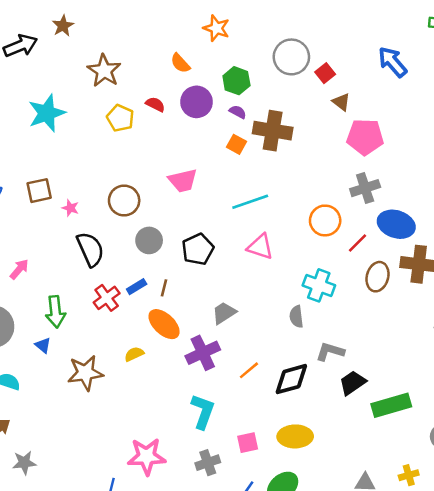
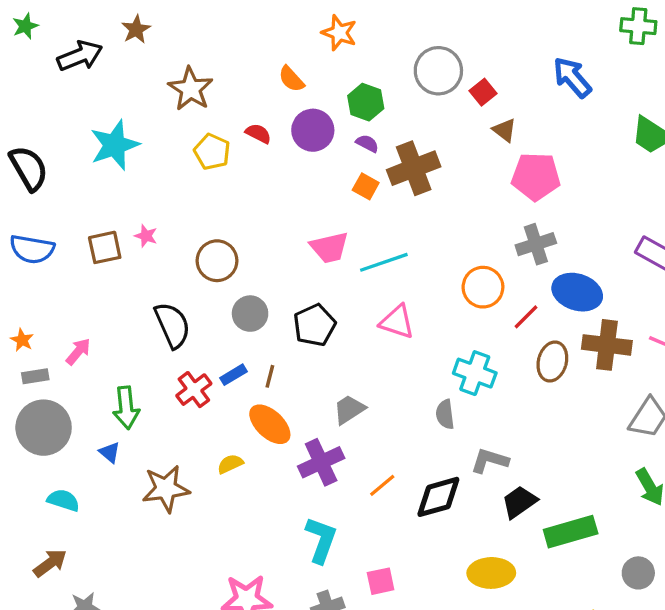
brown cross: (273, 131) -> (414, 168), turned -30
pink trapezoid: (183, 181) -> (329, 247), moved
pink star: (70, 208) -> (146, 236), moved
yellow ellipse: (295, 436) -> (491, 573), moved

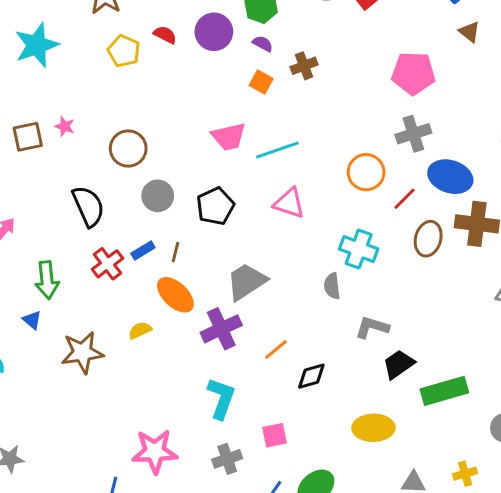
brown triangle: (504, 130) -> (470, 32), moved
brown cross: (414, 168) -> (304, 66), size x0.6
gray trapezoid: (349, 409) -> (246, 282), size x1.4
black diamond: (438, 497) -> (311, 376), moved, size x0.7

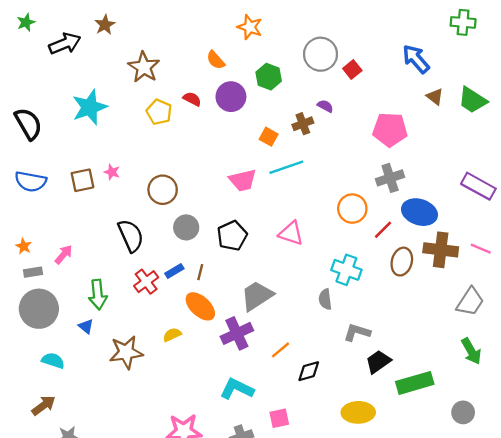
purple semicircle: (263, 44) -> (325, 106), moved
cyan line: (277, 150) -> (286, 167), moved
cyan L-shape: (221, 398) -> (237, 389), turned -84

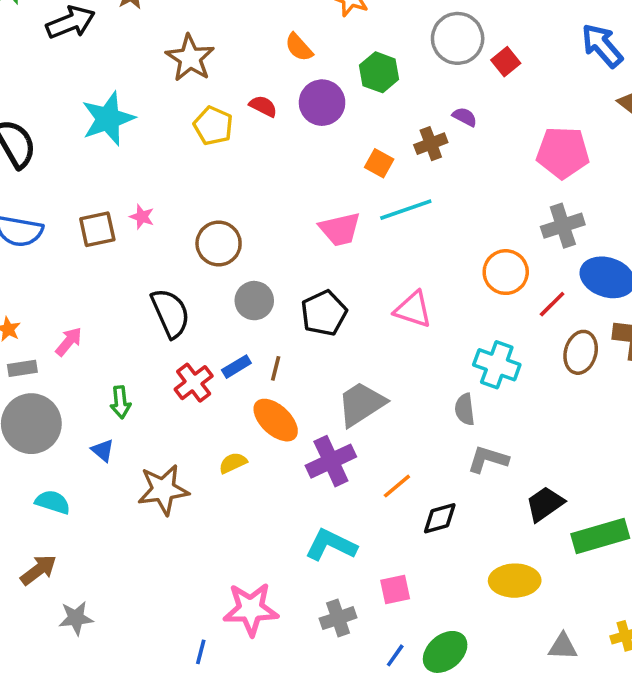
green arrow: (98, 295) -> (120, 402), size x0.7
gray L-shape: (357, 332) -> (488, 459), moved

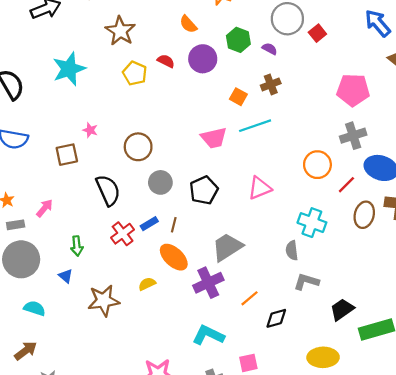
purple semicircle: (465, 117) -> (270, 49), moved
brown square: (97, 229) -> (67, 155), moved
pink triangle: (413, 309) -> (260, 188), turned -40

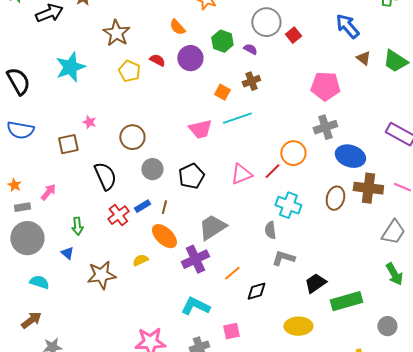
red line: (346, 185) -> (272, 171), moved

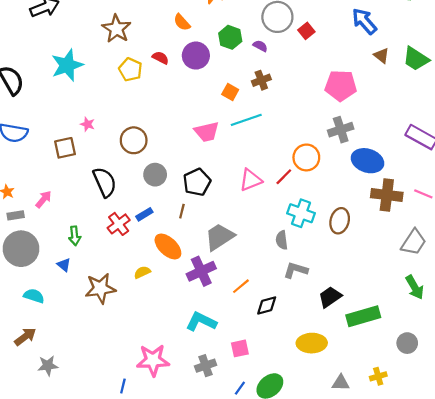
brown ellipse: (335, 198) -> (340, 221), moved
brown line: (164, 207) -> (182, 211), moved

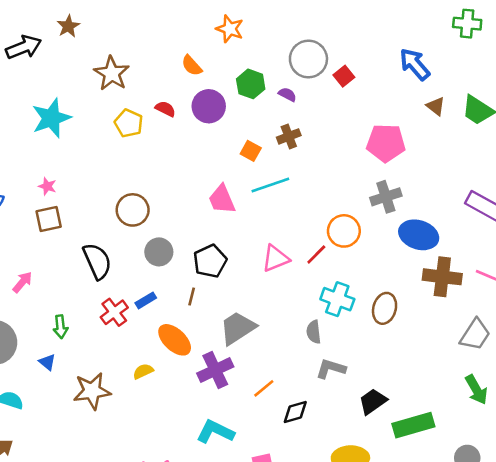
pink star: (88, 124) -> (47, 186), moved
pink trapezoid: (207, 132) -> (222, 199), turned 80

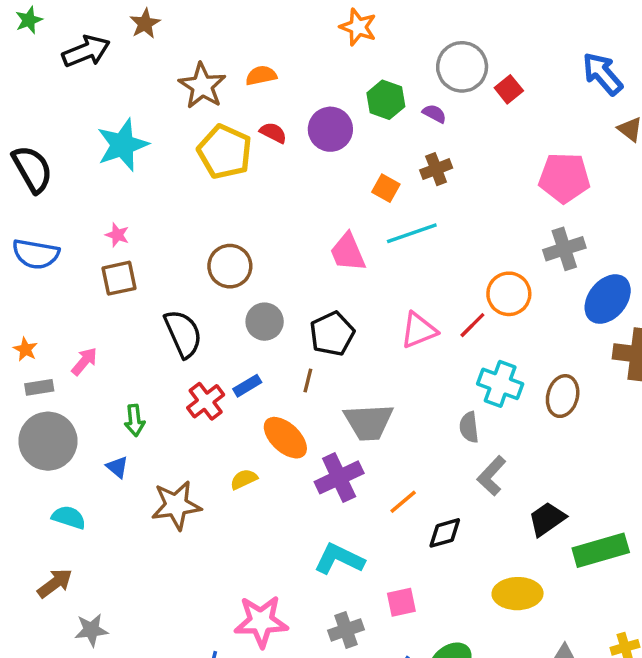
orange semicircle: (192, 66) -> (261, 76), moved, turned 120
yellow pentagon: (129, 123) -> (225, 152), size x1.4
blue ellipse: (419, 235) -> (608, 299), turned -69
gray trapezoid: (238, 328) -> (369, 422), turned -150
gray L-shape: (331, 369) -> (492, 476), turned -64

